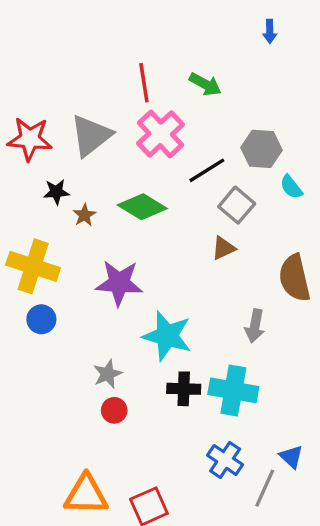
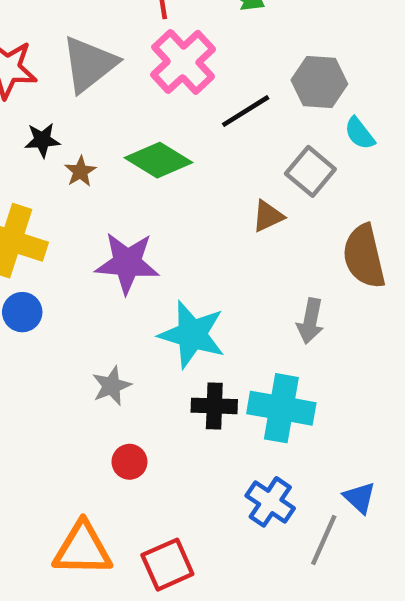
gray square: (237, 205) -> (310, 171), moved
red circle: (114, 410) -> (129, 462), moved

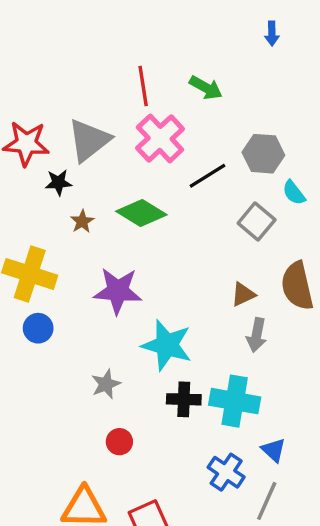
black star: (42, 140) -> (58, 183), moved
brown triangle: (268, 216) -> (243, 294), moved
blue triangle: (360, 498) -> (274, 450), moved

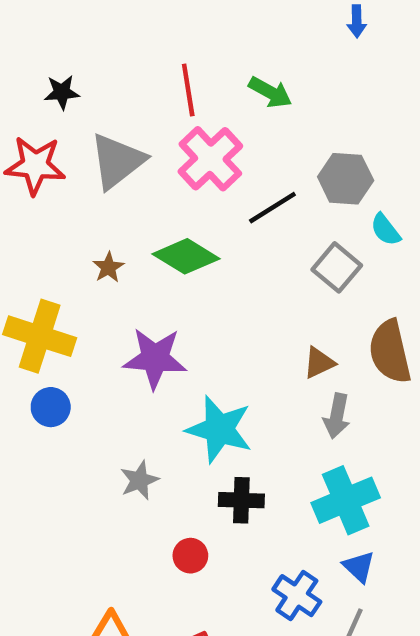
black star: (58, 183) -> (62, 92), moved
cyan cross: (235, 401) -> (346, 500), moved, turned -33
red circle: (119, 442) -> (190, 556), moved

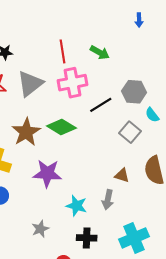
pink cross: (210, 159) -> (73, 83), turned 32
brown star: (108, 267) -> (26, 132), size x2.0
brown triangle: (319, 363) -> (122, 175), turned 42
gray arrow: (337, 416) -> (108, 200), moved
cyan star: (219, 429) -> (77, 206), size x0.7

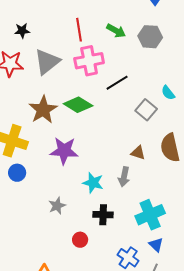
gray hexagon: (134, 92) -> (150, 37), moved

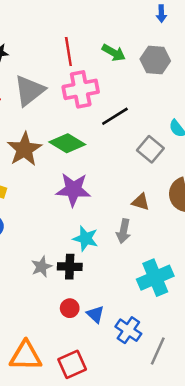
purple star: (64, 151) -> (73, 190), moved
black cross: (103, 215) -> (70, 267), moved
blue triangle: (156, 245) -> (95, 314), moved

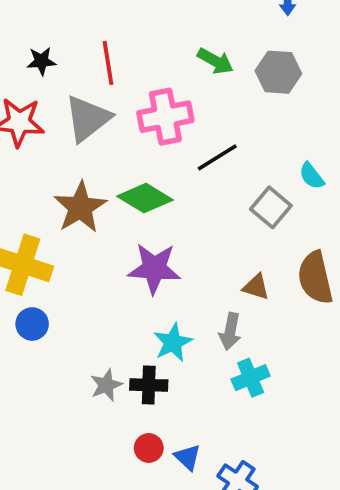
red line: (68, 51) -> (108, 63), moved
cyan star: (86, 239) -> (173, 342), turned 30
cyan cross: (155, 278) -> (251, 378), moved, size x0.7

